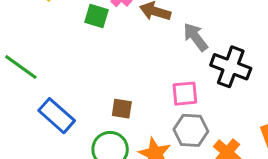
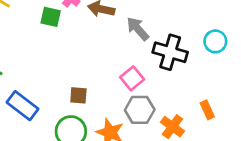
pink square: (185, 94) -> (132, 78), turned -30

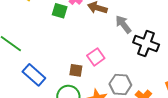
pink square: (132, 78) -> (96, 57), moved

